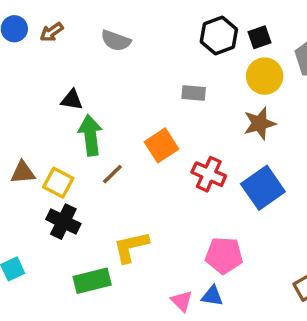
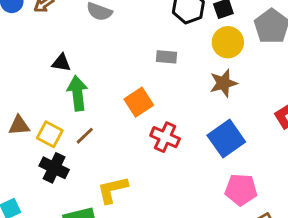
brown line: (112, 174) -> (85, 136), moved
red cross: (209, 174) -> (165, 137), moved
pink pentagon: (224, 255) -> (241, 190), moved

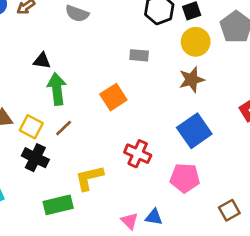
red cross: (165, 137) -> (138, 154), moved
pink pentagon: (241, 190) -> (185, 178), moved

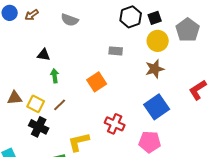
green arrow: (57, 89) -> (55, 76), size x0.6

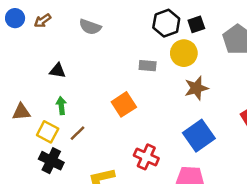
yellow circle: (158, 41) -> (184, 53), moved
green arrow: (55, 76) -> (61, 106), moved
brown triangle: (15, 98) -> (21, 112), moved

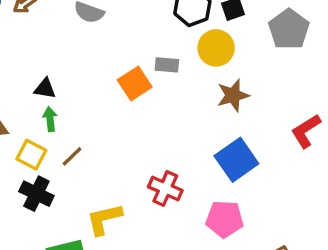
black triangle: (58, 71) -> (45, 89), moved
orange square: (124, 104) -> (135, 83), moved

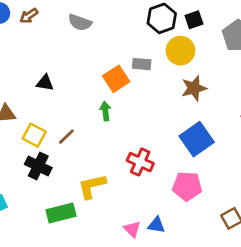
green arrow: (50, 119) -> (105, 111), moved

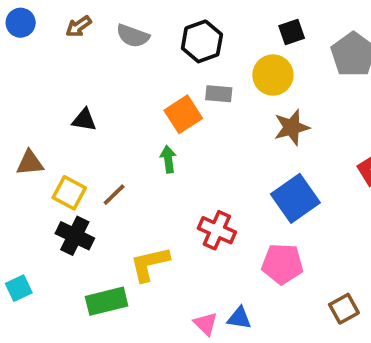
brown arrow: (29, 16) -> (79, 26), moved
black hexagon: (162, 18) -> (202, 41), moved

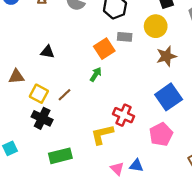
green arrow: (168, 159) -> (96, 74), turned 40
yellow L-shape: (150, 264) -> (102, 134), moved
pink pentagon: (282, 264) -> (161, 134), turned -30

